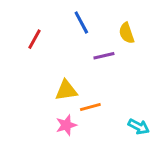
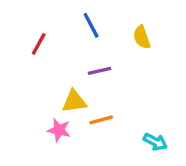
purple line: (104, 56) -> (100, 71), moved
pink star: (66, 125) -> (59, 130), moved, turned 30

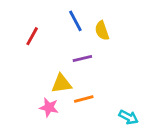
yellow semicircle: (142, 37) -> (102, 31), moved

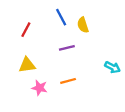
yellow triangle: (61, 84) -> (27, 65), moved
cyan arrow: (128, 117) -> (113, 67), moved

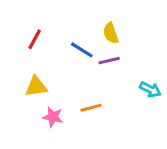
blue line: (61, 17) -> (82, 50), moved, turned -30
purple line: (67, 48) -> (109, 61), moved

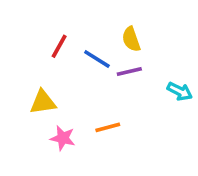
red line: (35, 39) -> (59, 46), moved
cyan arrow: (150, 90) -> (180, 91), moved

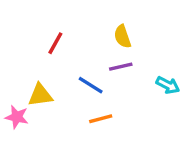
blue line: (97, 59) -> (91, 85), moved
pink star: (63, 138) -> (17, 117), moved

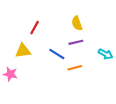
yellow triangle: (40, 95) -> (23, 51), moved
orange line: (101, 119) -> (75, 68), moved

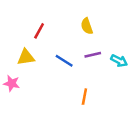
purple line: (76, 42) -> (93, 55), moved
orange line: (75, 68) -> (84, 97), moved, turned -64

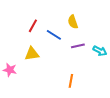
yellow triangle: (26, 57) -> (32, 54), moved
blue line: (64, 61) -> (54, 35), moved

